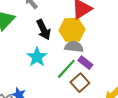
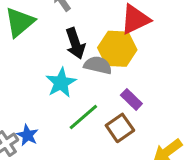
gray semicircle: (74, 47) -> (98, 65), moved
green line: (66, 69) -> (83, 117), moved

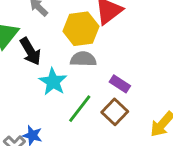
black arrow: (75, 43) -> (30, 51), moved
yellow hexagon: (117, 49) -> (81, 29), moved

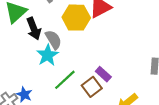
gray semicircle: (83, 59) -> (53, 40), moved, turned 48
purple rectangle: (120, 84) -> (103, 74), moved

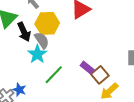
yellow hexagon: (76, 18) -> (47, 23), moved
brown square: (92, 87) -> (100, 75), moved

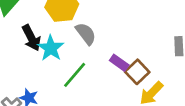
black arrow: (24, 32) -> (31, 38), moved
gray semicircle: (42, 40) -> (86, 34), moved

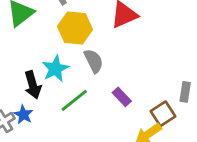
black arrow: (31, 38) -> (33, 85), moved
brown square: (137, 72) -> (163, 114), moved

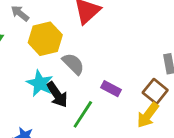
black arrow: (33, 85) -> (57, 95), moved
green line: (74, 100) -> (83, 114), moved

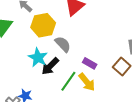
black arrow: (57, 95) -> (50, 66), turned 78
yellow arrow: (148, 115) -> (87, 82), moved, turned -78

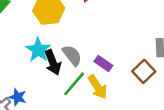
gray semicircle: (63, 44) -> (72, 55), moved
black arrow: (50, 66) -> (53, 62), turned -72

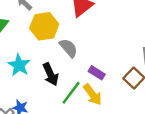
cyan star: (38, 50) -> (19, 65), moved
gray semicircle: (72, 55) -> (69, 48), moved

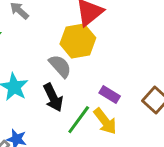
yellow hexagon: (44, 26) -> (78, 41), moved
gray semicircle: (69, 48) -> (60, 66), moved

